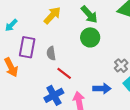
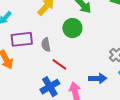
green circle: (90, 37) -> (72, 28), moved
purple rectangle: (27, 47) -> (22, 39), turned 75

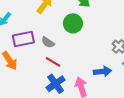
gray semicircle: (46, 45) -> (48, 42), turned -40
red line: (59, 64) -> (53, 62), moved

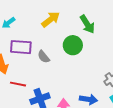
red line: (53, 62) -> (18, 84), moved, turned -35

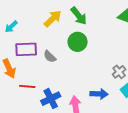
green arrow: (87, 24) -> (79, 16), moved

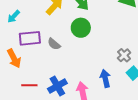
red line: (27, 86) -> (29, 85), moved
blue arrow: (99, 94) -> (105, 78), turned -102

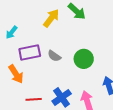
green circle: (81, 28) -> (84, 59), moved

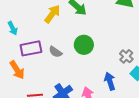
cyan arrow: (12, 32) -> (13, 28), turned -64
green circle: (84, 59) -> (84, 45), moved

